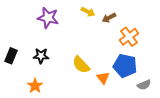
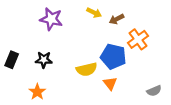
yellow semicircle: (81, 65) -> (87, 69), turned -60
blue pentagon: (125, 66) -> (113, 57), moved

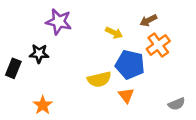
yellow arrow: (94, 13) -> (114, 33), moved
brown arrow: (117, 19) -> (148, 20), moved
black star: (44, 60) -> (39, 54), moved

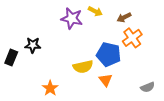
purple star: (59, 22) -> (72, 18), moved
yellow arrow: (114, 33) -> (95, 11), moved
orange star: (43, 105) -> (50, 88), moved

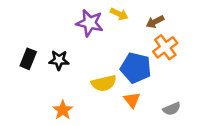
black star: (33, 45) -> (59, 60), moved
black rectangle: (11, 57) -> (28, 59), moved
gray semicircle: (148, 87) -> (172, 109), moved

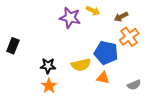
black rectangle: (28, 59) -> (13, 46), moved
black star: (59, 60) -> (48, 66), moved
orange triangle: (132, 100) -> (103, 78), turned -40

